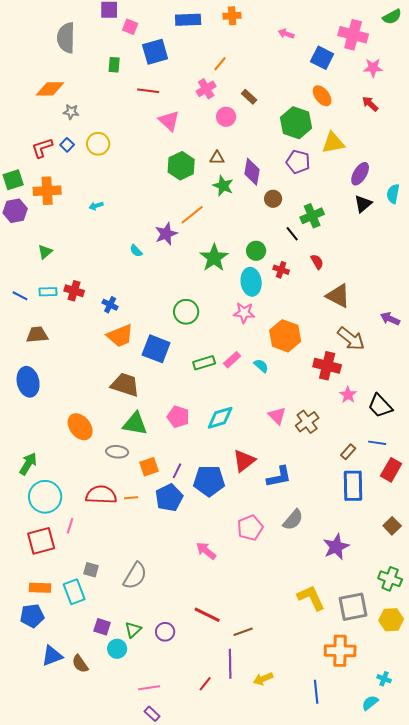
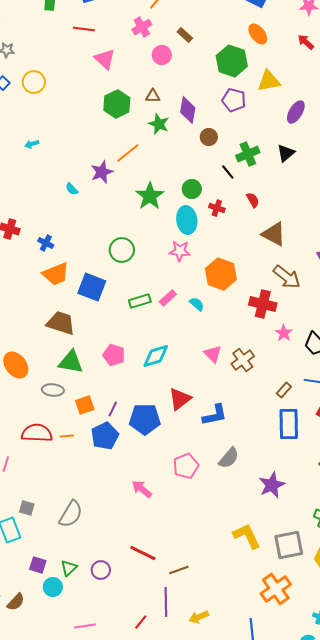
black triangle: (363, 204) -> (286, 153), moved
orange cross: (340, 651) -> (276, 589), turned -36
brown semicircle: (80, 664) -> (16, 602), turned -102

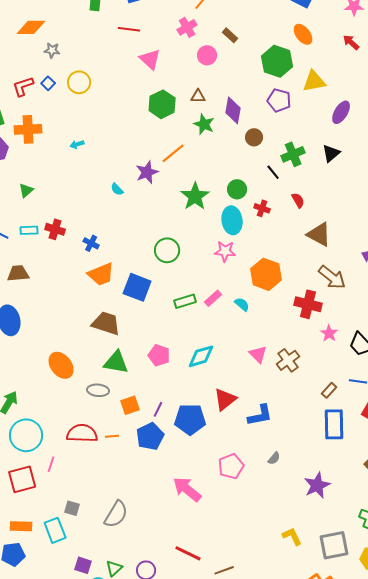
gray semicircle: (229, 458) -> (274, 458), size x0.6
pink arrow: (142, 489) -> (187, 489), size x1.4
yellow L-shape: (247, 536) -> (292, 536), size x0.7

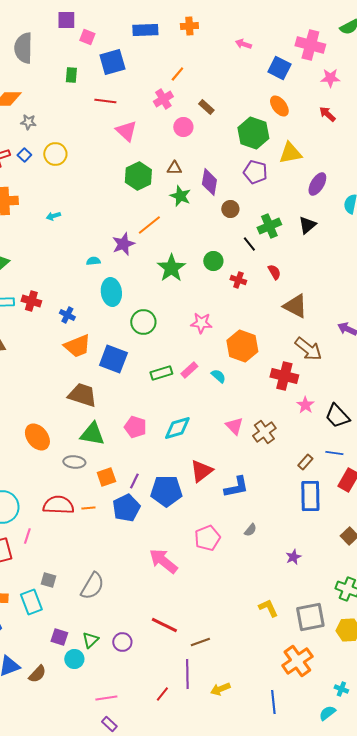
cyan semicircle: (117, 189) -> (93, 261), turned 128
cyan ellipse: (232, 220) -> (111, 292), moved
purple star: (317, 485) -> (293, 557), size x0.6

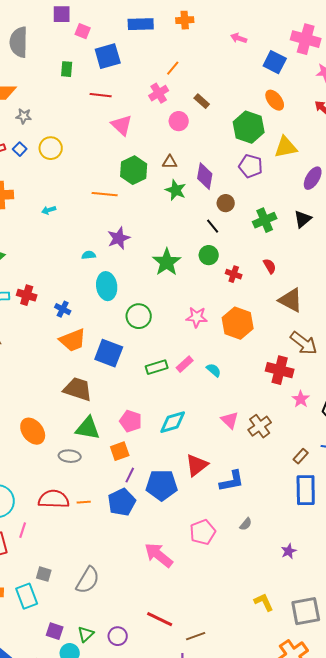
orange line: (149, 225) -> (105, 194), moved, turned 45
black line: (249, 244) -> (213, 226), moved
orange hexagon: (242, 346) -> (238, 323), moved
orange square: (106, 477) -> (120, 451), moved

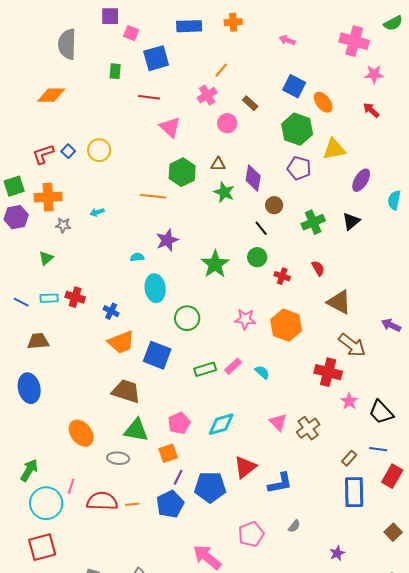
blue square: (275, 62) -> (294, 86), moved
gray star: (24, 116) -> (63, 225), moved
pink pentagon: (131, 421) -> (179, 423), turned 30
pink line: (23, 530) -> (71, 486), moved

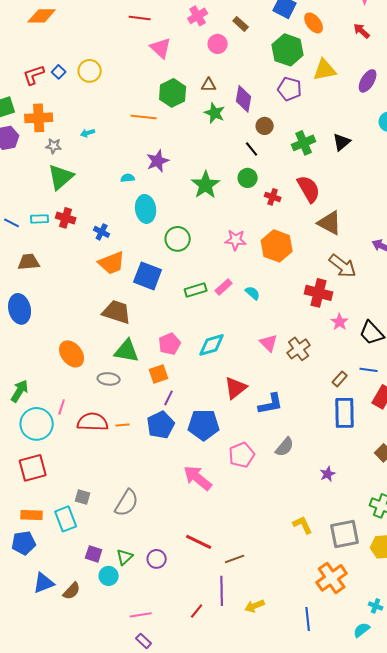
purple ellipse: (361, 180) -> (368, 81), moved
green triangle: (46, 258) -> (61, 177), moved, size x1.8
red semicircle: (318, 268) -> (309, 189), size x1.8
blue pentagon: (210, 487) -> (204, 425), moved
gray semicircle: (294, 526) -> (285, 447), size x1.5

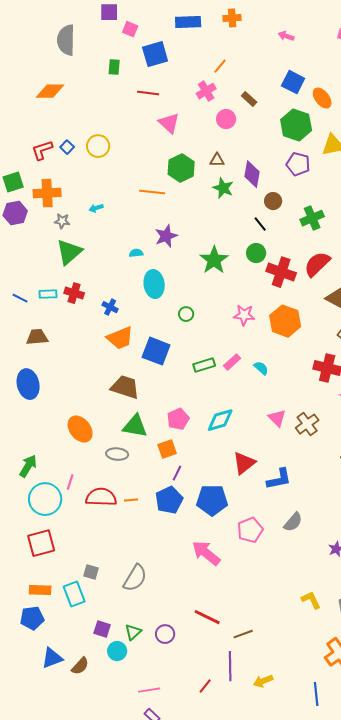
red semicircle: (309, 189) -> (317, 264), turned -104
red cross: (273, 197) -> (281, 272), size x1.8
green circle: (178, 239) -> (186, 314), size x0.6

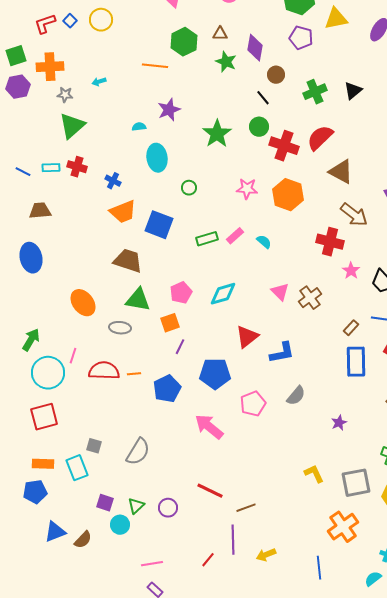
blue pentagon: (169, 500) -> (167, 389), moved

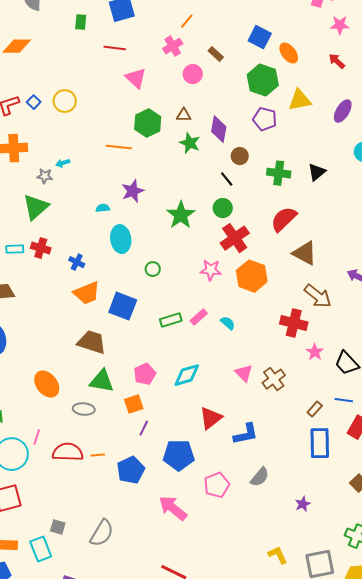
green cross: (315, 92) -> (279, 173), turned 30
gray star: (65, 95) -> (45, 176), moved
red cross: (284, 146) -> (235, 238), moved, turned 36

